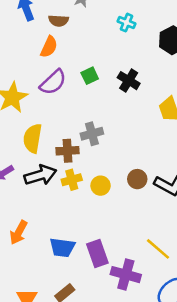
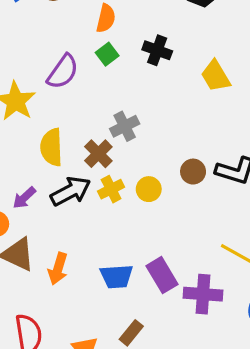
orange semicircle: (49, 47) -> (106, 18), moved
brown cross: (67, 151) -> (98, 154), turned -30

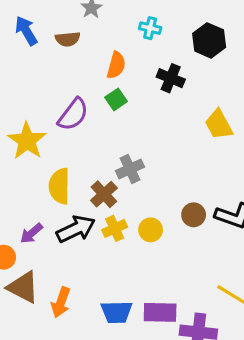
black cross: (157, 50) -> (171, 78), moved
purple rectangle: (162, 275) -> (160, 312), turned -60

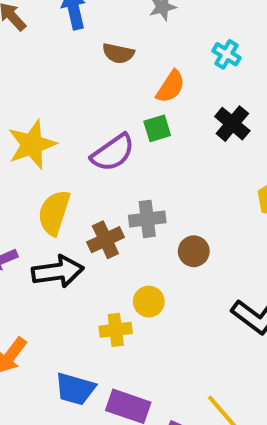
brown semicircle: (68, 39) -> (118, 53), moved
purple semicircle: (73, 114) -> (113, 153), moved
brown circle: (194, 215) -> (194, 251), moved
yellow cross: (115, 228) -> (116, 330), moved

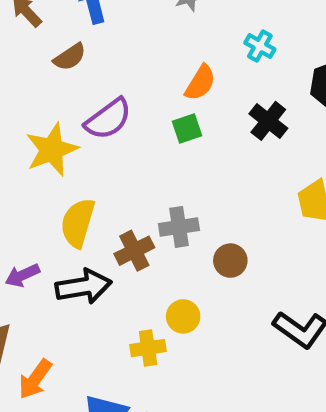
brown semicircle: (118, 53) -> (70, 57), moved, turned -44
purple semicircle: (113, 153) -> (108, 119), moved

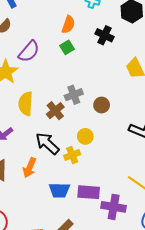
black arrow: (83, 287) -> (47, 143), moved, turned -115
orange arrow: (35, 379) -> (30, 168), moved

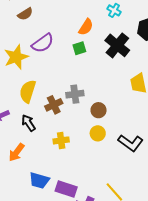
black cross: (104, 35) -> (117, 45), size x1.4
yellow circle: (85, 136) -> (98, 133), moved
black arrow: (47, 143) -> (28, 123), moved, size x0.7
yellow cross: (72, 155) -> (61, 140), moved

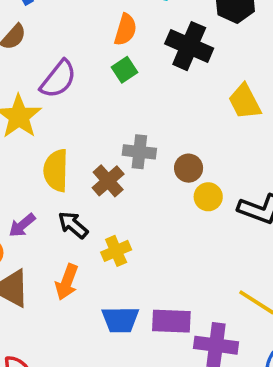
gray cross: (75, 94) -> (139, 152), turned 30
yellow circle: (98, 133) -> (208, 197), moved
yellow cross: (61, 140) -> (116, 251), moved

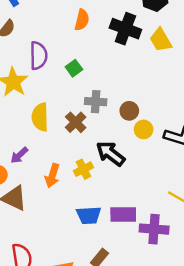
green square: (125, 70) -> (74, 68), moved
purple semicircle: (58, 79) -> (38, 56), turned -36
yellow trapezoid: (245, 102) -> (161, 40), moved
black arrow: (73, 225) -> (110, 154), moved, size x1.4
orange arrow: (67, 282) -> (52, 176), moved

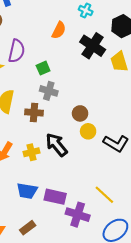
gray cross: (96, 102) -> (49, 91), moved
brown cross: (76, 122) -> (34, 113), turned 36

